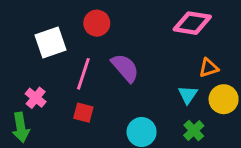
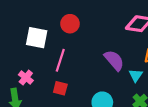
white square: (51, 43) -> (37, 38), turned 30
purple semicircle: (125, 68) -> (114, 60), moved

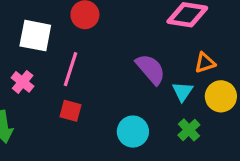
pink cross: (26, 78) -> (23, 82), moved

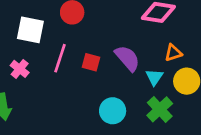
red square: (71, 111) -> (91, 62), moved
green cross: (189, 130) -> (160, 109), size x1.4

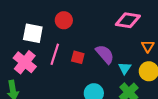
orange triangle: (173, 53) -> (148, 46), moved, turned -40
pink cross: (20, 69) -> (25, 62), size x1.6

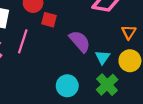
red square: (78, 57) -> (49, 20), moved

